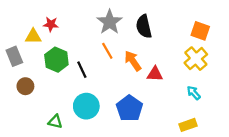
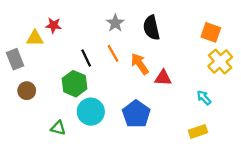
gray star: (110, 22) -> (115, 23), size x0.7
yellow cross: (196, 59) -> (220, 62), moved
green hexagon: (56, 60) -> (74, 84), moved
black line: (82, 70) -> (86, 58), moved

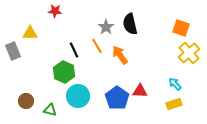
gray star: (115, 23) -> (106, 27), moved
red star: (53, 25) -> (55, 11), moved
red triangle: (163, 78) -> (140, 91), moved
brown circle: (27, 91) -> (26, 101), moved
yellow rectangle: (198, 131) -> (174, 104), moved

